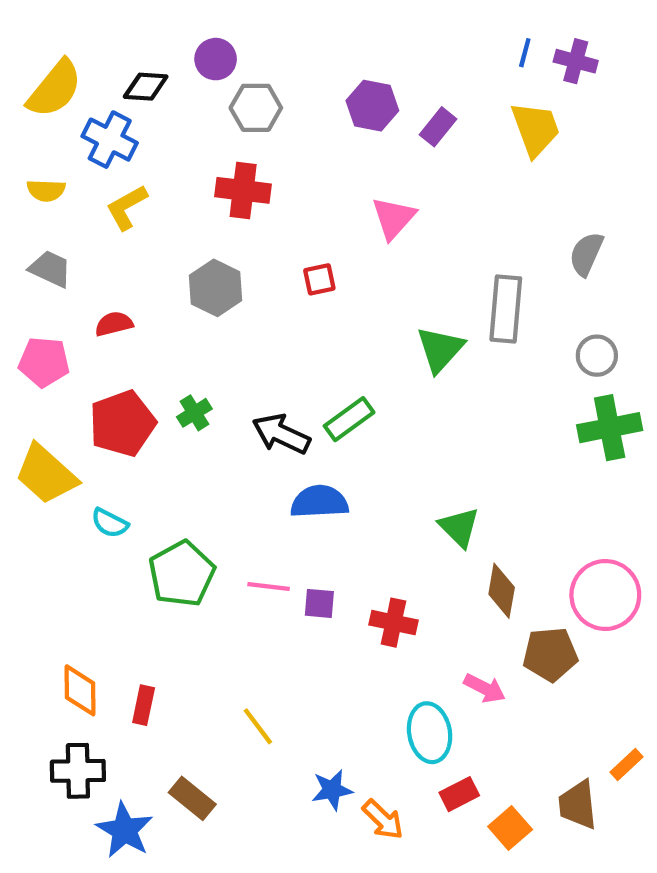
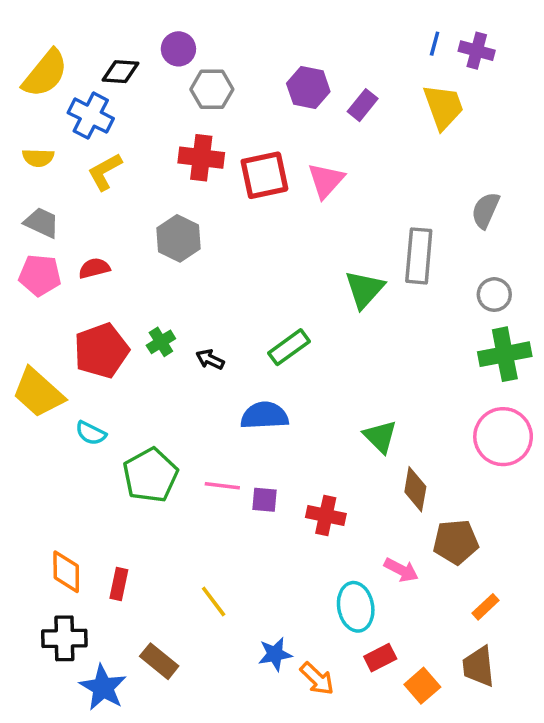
red square: (319, 279) -> (264, 175), moved, size x1.8
pink pentagon: (44, 362) -> (40, 275), moved
black arrow: (281, 434) -> (210, 359), moved, size x0.6
pink circle: (605, 595) -> (503, 437), moved
orange rectangle: (627, 764) -> (485, 607), moved

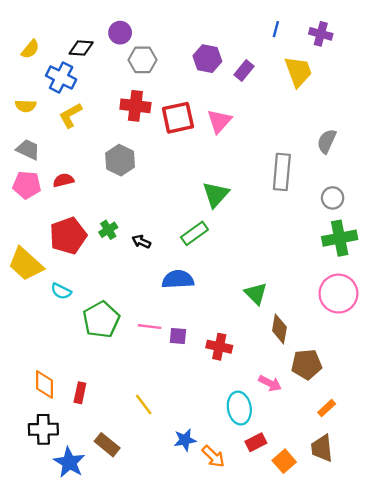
blue line: (435, 44) -> (276, 29), moved
yellow semicircle: (45, 73) -> (30, 49), size x0.6
green triangle: (364, 289) -> (216, 194), moved

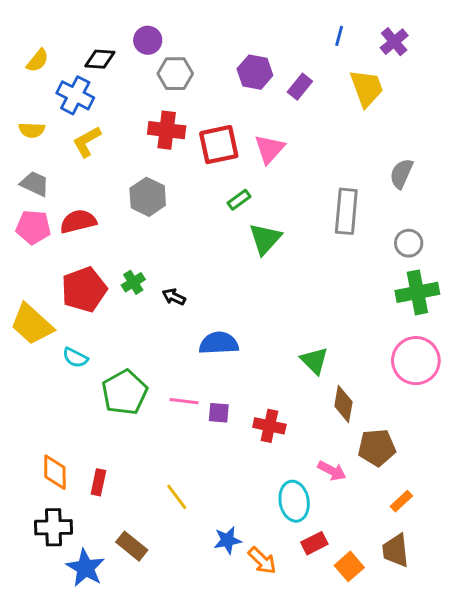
purple cross: (321, 34) -> (394, 42), turned 35
red semicircle: (63, 180) -> (78, 221), size x1.4
green rectangle: (194, 233) -> (239, 200), moved, size x0.7

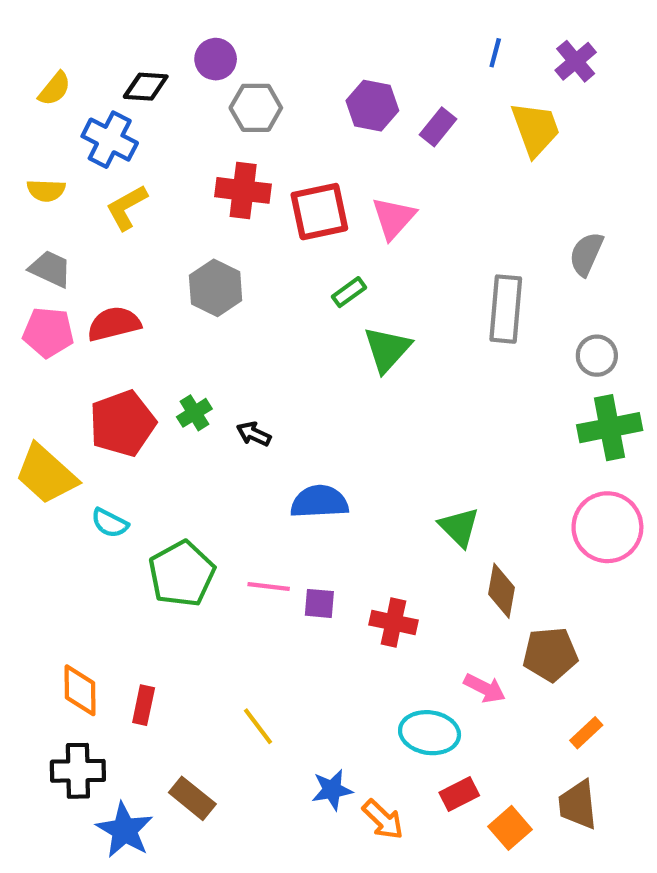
cyan ellipse: (294, 501) -> (430, 733), turned -72

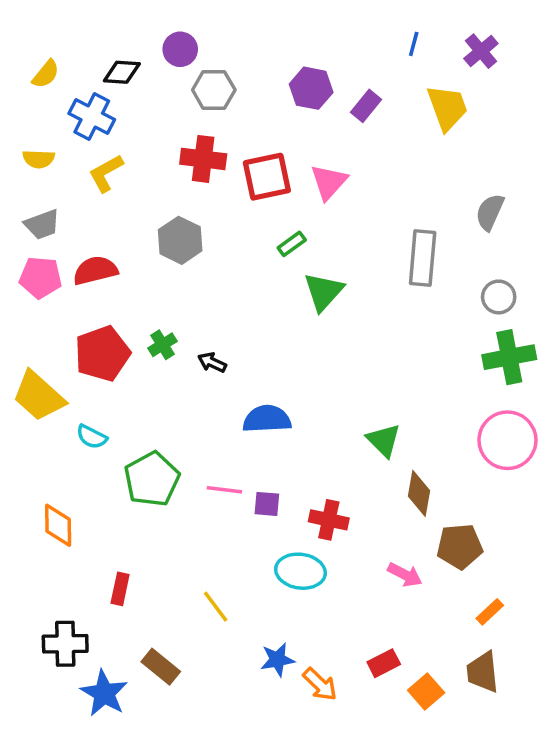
gray trapezoid: (50, 269) -> (42, 224), turned 135
orange diamond: (80, 690) -> (58, 525), moved
cyan ellipse: (430, 733) -> (300, 571), moved

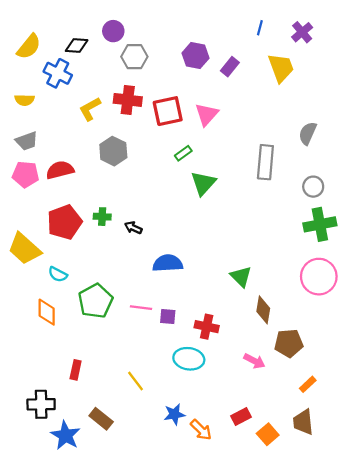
yellow semicircle: (46, 74) -> (29, 47), size x1.4
yellow L-shape: (106, 173) -> (90, 109), moved
green cross: (162, 345) -> (102, 217), turned 35
orange diamond: (58, 525) -> (47, 312), moved

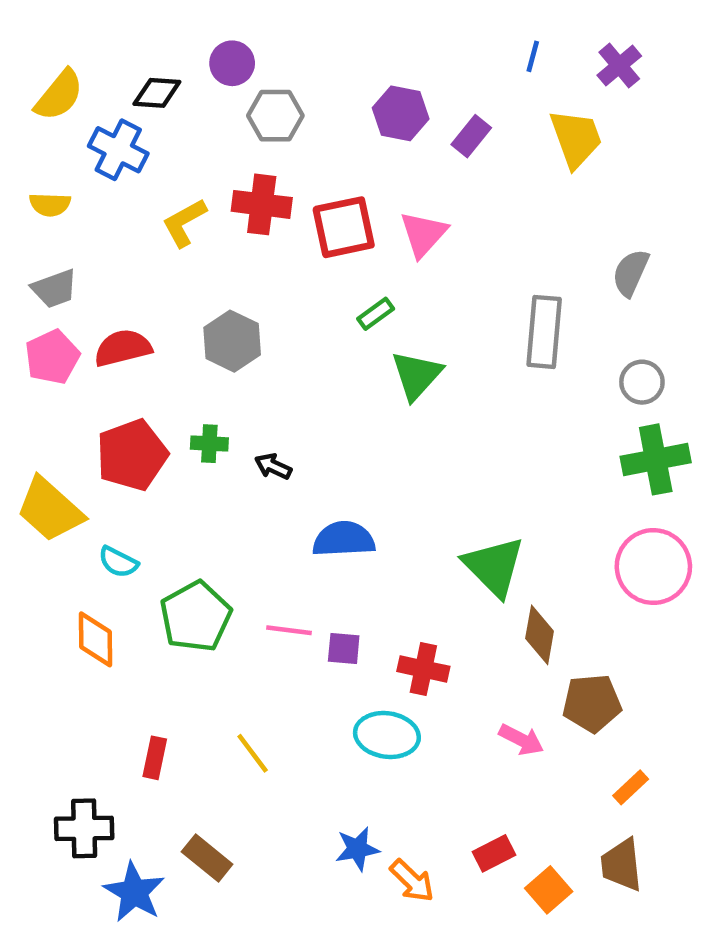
gray hexagon: (113, 151) -> (232, 341), moved
pink pentagon: (26, 174) -> (52, 357), turned -30
green triangle: (241, 277) -> (494, 567), size x1.4
yellow line: (136, 381) -> (253, 753), moved

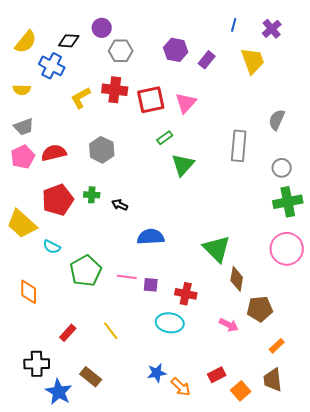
orange diamond: (95, 639) -> (29, 292), moved
red rectangle: (155, 758) -> (68, 333), turned 30

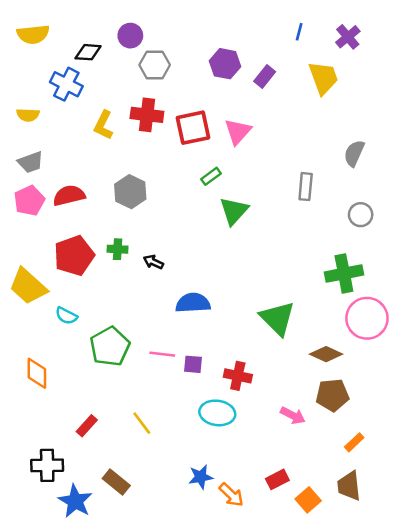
yellow semicircle: (26, 42) -> (33, 34), moved, turned 45
yellow L-shape: (81, 98) -> (103, 125), turned -35
gray rectangle: (239, 146) -> (306, 187), size x0.7
green cross: (288, 202) -> (344, 274), moved
brown diamond: (237, 279) -> (326, 354), moved, turned -75

